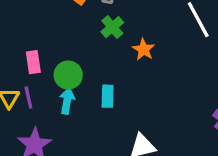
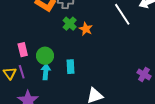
orange star: (144, 49) -> (86, 29), moved

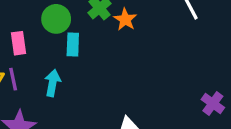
green circle: (45, 56) -> (56, 19), moved
cyan rectangle: (71, 67) -> (73, 45), moved

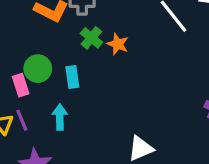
green circle: (56, 19) -> (38, 69), moved

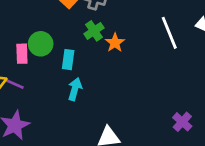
cyan arrow: (60, 117) -> (75, 89), moved
purple line: (22, 120) -> (14, 84), turned -60

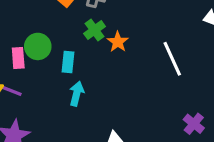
white line: (169, 33) -> (172, 59), moved

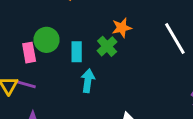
green cross: (95, 30) -> (107, 46), moved
orange star: (118, 42) -> (122, 28), turned 30

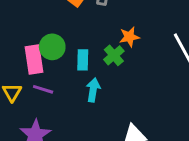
pink rectangle: (29, 53) -> (34, 59), size x1.4
purple line: (26, 84) -> (43, 89), moved

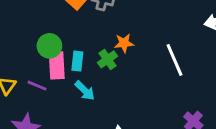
pink rectangle: (34, 59) -> (57, 65), moved
cyan arrow: (93, 90) -> (85, 91), turned 120

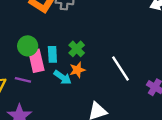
orange star: (124, 43) -> (77, 70), moved
white line: (174, 60) -> (120, 68), moved

